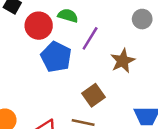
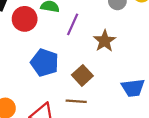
blue pentagon: (56, 57) -> (45, 63), moved

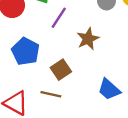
blue trapezoid: (133, 88) -> (109, 89), turned 40

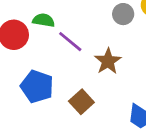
purple line: (59, 18) -> (70, 42), turned -75

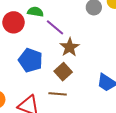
brown star: (108, 61) -> (70, 47), moved

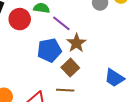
blue pentagon: (31, 60) -> (49, 50), moved, turned -30

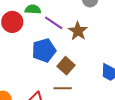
brown star: (76, 43) -> (78, 31), moved

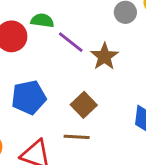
blue pentagon: (44, 50) -> (29, 97), moved

